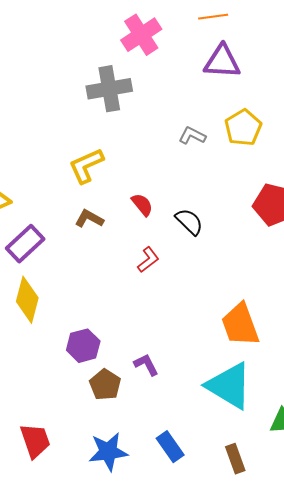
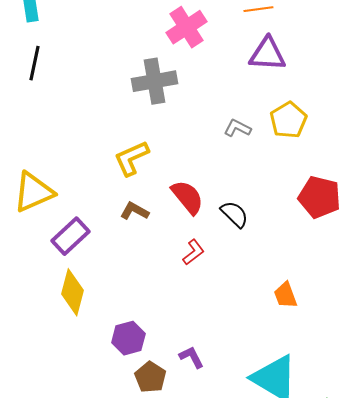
red semicircle: (142, 205) -> (187, 197), size x1.5
orange trapezoid: (240, 325) -> (285, 295), moved, size x0.6

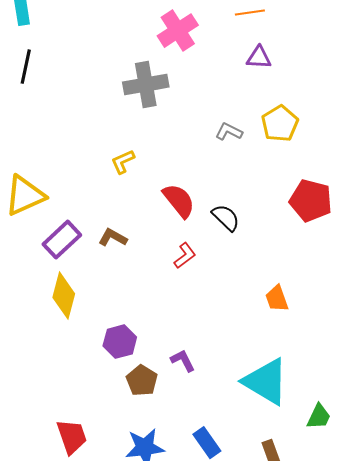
purple triangle: (267, 54) -> (259, 58), size x0.7
yellow L-shape: (131, 158) -> (123, 162), size x0.7
brown L-shape: (134, 211) -> (113, 238), moved

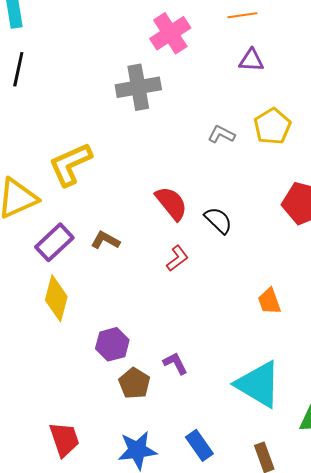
yellow L-shape: (123, 162) -> (70, 164), moved, size x1.8

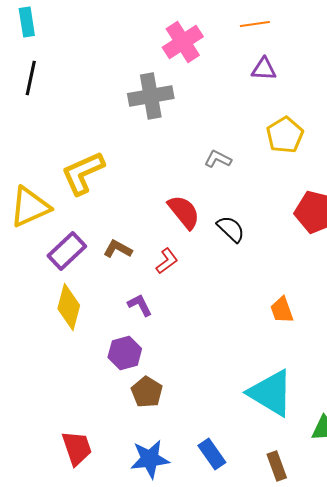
gray L-shape: (221, 134) -> (218, 159), moved
red L-shape: (177, 258) -> (167, 261), moved
purple L-shape: (175, 363) -> (140, 305), moved

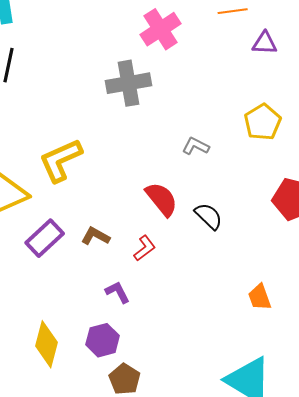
purple triangle: (264, 69) -> (265, 43), moved
yellow diamond: (69, 307) -> (47, 344), moved

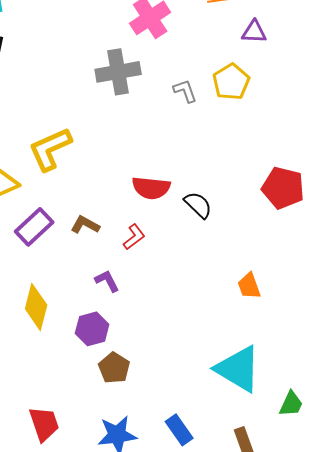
yellow pentagon: (263, 122) -> (231, 82), moved
gray L-shape: (196, 146) -> (185, 91), moved, turned 44
red semicircle: (162, 199) -> (151, 188), turned 135
yellow diamond: (47, 344) -> (36, 307), moved

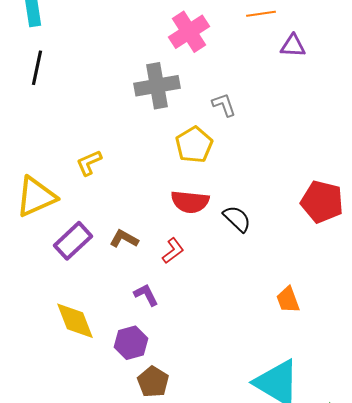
yellow pentagon: (231, 82) -> (194, 145), moved
yellow L-shape: (50, 149) -> (89, 163), size x0.6
yellow diamond: (36, 307) -> (75, 321), turned -36

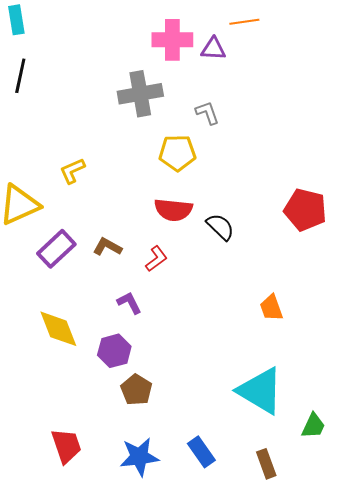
pink cross: (189, 32) -> (172, 40), turned 33
purple triangle: (293, 46) -> (213, 49), moved
yellow pentagon: (194, 145) -> (177, 153), turned 30

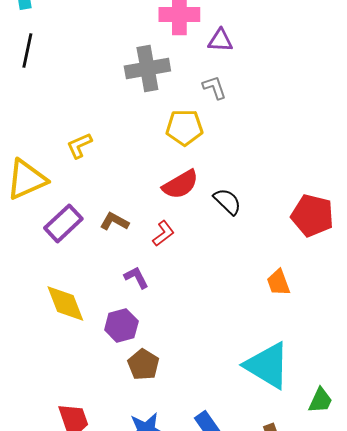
purple triangle: (213, 49) -> (220, 40), moved
red semicircle: (173, 210) -> (180, 184), turned -36
red pentagon: (305, 210) -> (312, 215), moved

